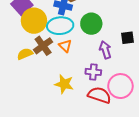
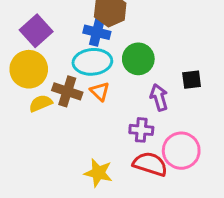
yellow circle: (34, 21) -> (29, 69), moved
brown cross: (43, 46) -> (67, 91), turned -36
yellow star: (64, 84) -> (98, 173), moved

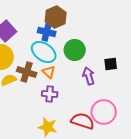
cyan ellipse: (92, 62) -> (44, 52), turned 40
purple cross: (141, 130) -> (50, 94), moved

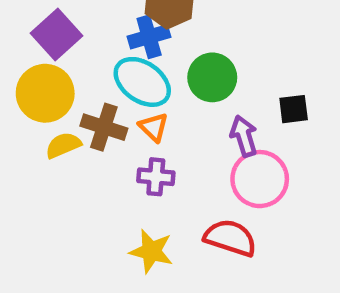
blue cross: (47, 32) -> (149, 37), turned -30
pink circle: (104, 112) -> (260, 179), moved

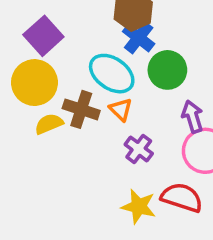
blue cross: (149, 37) -> (139, 38), moved, turned -36
purple cross: (156, 177) -> (139, 149), moved, turned 32
yellow star: (151, 251) -> (139, 206), moved

